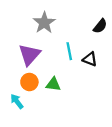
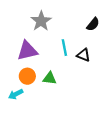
purple triangle: (29, 55) -> (27, 51), turned 35
cyan arrow: (17, 101) -> (16, 94), turned -80

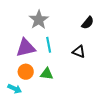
cyan line: (64, 48) -> (49, 45), moved
cyan arrow: (16, 94) -> (15, 89), turned -128

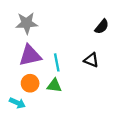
gray star: (39, 20) -> (27, 23), moved, turned 30
cyan line: (49, 45) -> (57, 62), moved

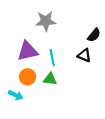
gray star: (27, 23) -> (46, 21), moved
black semicircle: (102, 27) -> (94, 35), moved

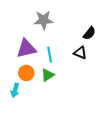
green triangle: (50, 79) -> (48, 75), turned -40
cyan arrow: (16, 95) -> (15, 90), turned 80

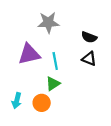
black semicircle: (89, 33) -> (89, 37), moved, turned 72
orange circle: (26, 73) -> (42, 103), moved

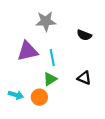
black triangle: (89, 59) -> (84, 78), moved
cyan arrow: (17, 101) -> (16, 95), turned -88

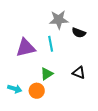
gray star: (46, 21) -> (59, 20), moved
cyan line: (52, 58) -> (51, 44), moved

